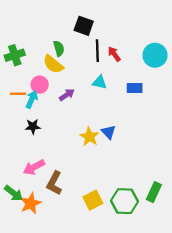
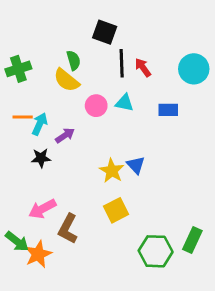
pink circle: (40, 85) -> (96, 106), moved
purple arrow: (67, 95) -> (65, 135), moved
yellow square: (93, 200) -> (116, 210), moved

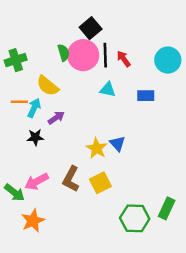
black square: (105, 32) -> (91, 28), turned 30
yellow semicircle: (66, 80) -> (48, 86), moved
pink circle: (96, 106) -> (83, 55), moved, size x1.6
brown L-shape: (68, 229) -> (71, 179), moved
green arrow: (17, 241) -> (14, 193), moved

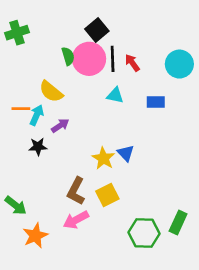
green cross: (16, 60) -> (17, 33), moved
pink arrow: (37, 181) -> (76, 220), moved

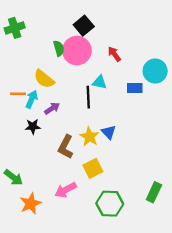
black line: (113, 59) -> (88, 97), moved
cyan circle: (179, 64) -> (155, 71), moved
brown L-shape: (76, 191) -> (66, 147), moved
green hexagon: (144, 233) -> (110, 204), moved

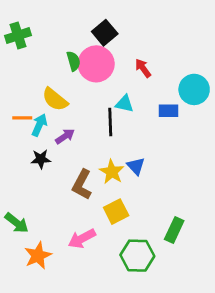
green rectangle: (154, 192) -> (174, 230), moved

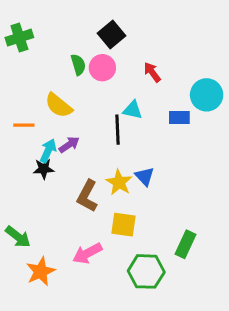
pink circle: (96, 64) -> (102, 68), size x0.7
cyan arrow: (39, 125) -> (48, 151), moved
yellow square: (116, 212) -> (124, 225), turned 35

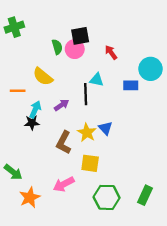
black square: (111, 34) -> (80, 36), moved, turned 30
purple arrow: (69, 145) -> (62, 105), moved
green rectangle: (185, 244) -> (145, 195), moved

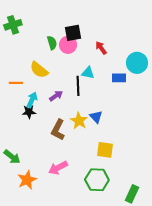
yellow square: (90, 163) -> (105, 150), moved
green rectangle: (145, 195) -> (132, 194), moved

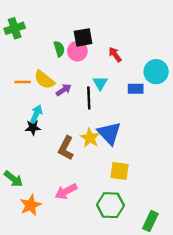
cyan triangle: (88, 73) -> (100, 83), turned 48
orange line: (16, 83) -> (23, 82), moved
purple arrow: (56, 96) -> (64, 90), moved
blue triangle: (96, 117) -> (109, 133), size x1.6

